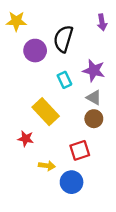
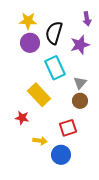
yellow star: (16, 21) -> (28, 21), moved
purple star: (94, 70) -> (80, 45), moved, turned -30
cyan rectangle: (64, 80) -> (55, 68), size x1.6
gray triangle: (94, 98) -> (80, 83), turned 40

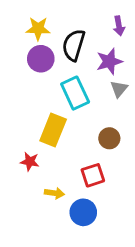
gray triangle: (80, 83) -> (119, 89), moved
yellow rectangle: (39, 95) -> (53, 130), turned 65

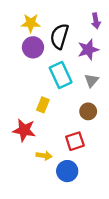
gray triangle: (119, 89) -> (91, 80), moved
yellow rectangle: (53, 130) -> (43, 105), size x0.6
red star: (30, 162) -> (24, 130), size x1.5

